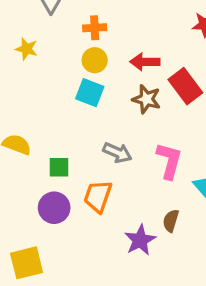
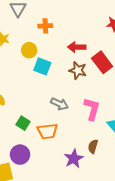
yellow circle: (95, 60) -> (29, 50), moved
green square: (59, 167) -> (23, 123), moved, turned 32
orange trapezoid: (98, 196) -> (47, 131), turned -115
purple circle: (54, 208) -> (20, 155), moved

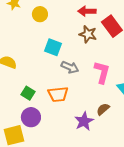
cyan square: (42, 66) -> (53, 47), moved
green square: (23, 123) -> (28, 93), moved
brown semicircle: (93, 146) -> (103, 109), turned 32

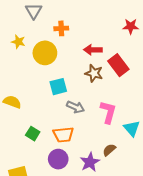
yellow circle: (40, 14) -> (45, 53), size x1.5
cyan square: (53, 47) -> (58, 87), turned -36
purple circle: (31, 117) -> (58, 159), moved

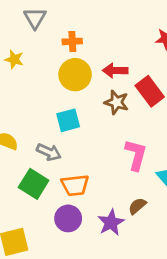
yellow circle: (45, 53) -> (75, 75), moved
gray arrow: (76, 107) -> (49, 152), moved
green square: (33, 134) -> (34, 184), size x1.5

